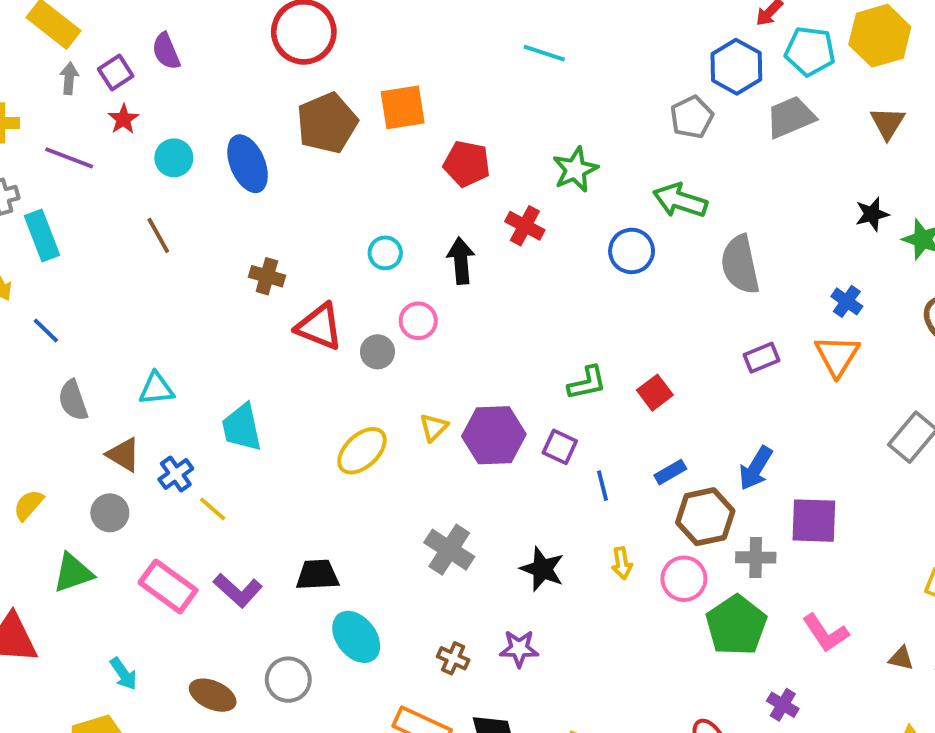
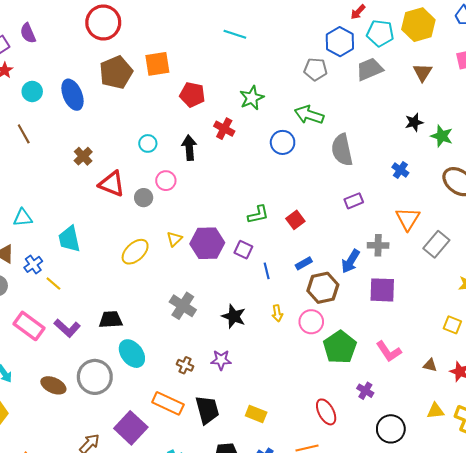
gray pentagon: (692, 117) -> (315, 69), turned 30
brown cross: (267, 276) -> (83, 156), turned 30
orange triangle: (837, 356) -> (408, 219), moved
gray cross: (756, 557) -> (378, 245), moved
gray circle: (288, 680) -> (95, 377), size x1.4

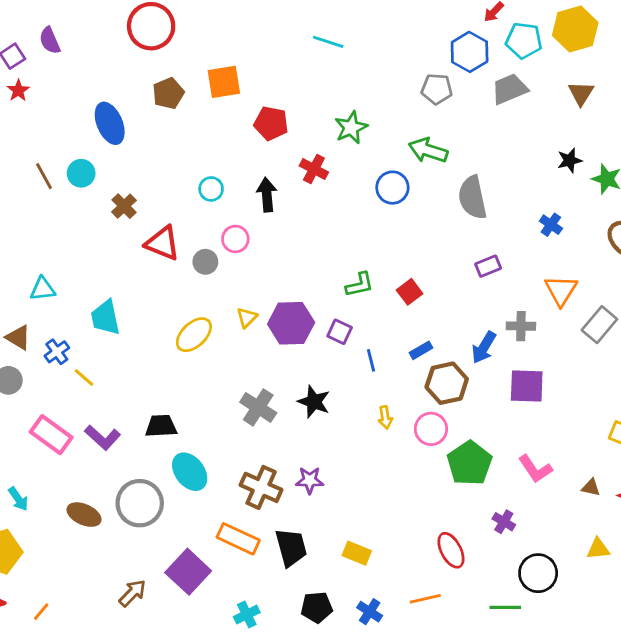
brown pentagon: (116, 72) -> (168, 93), size x0.7
cyan circle: (32, 91) -> (81, 173), moved
black star: (234, 316) -> (314, 402), moved
brown cross: (185, 365) -> (261, 487), size x1.8

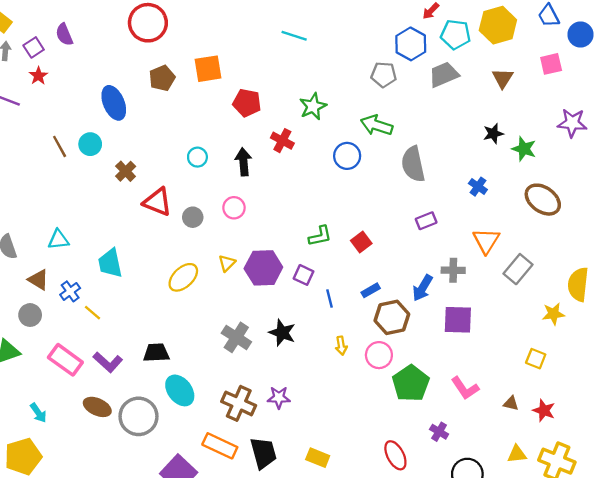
pink circle: (235, 239) -> (234, 208), moved
brown ellipse: (84, 515) -> (97, 407), moved

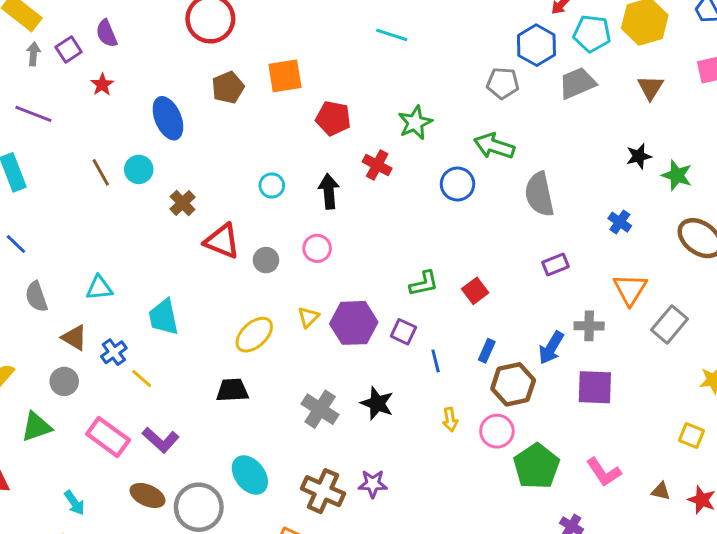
red star: (38, 76) -> (102, 85), moved
blue rectangle: (371, 290) -> (487, 351), turned -36
black trapezoid: (156, 353) -> (232, 390), moved

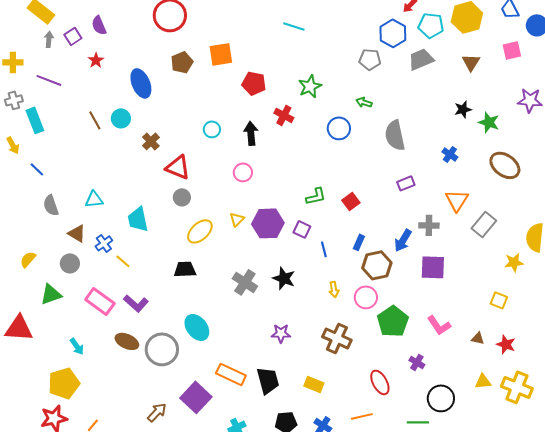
green arrow: (494, 146) -> (364, 102), size x0.6
gray circle: (266, 260) -> (182, 197), moved
brown cross: (323, 491) -> (337, 338), moved

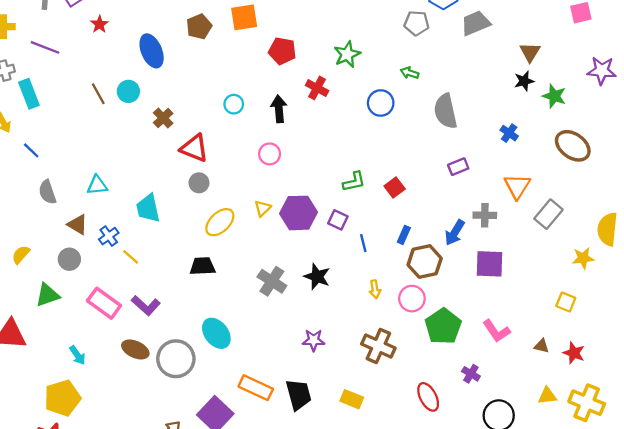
brown triangle: (471, 62) -> (530, 52), moved

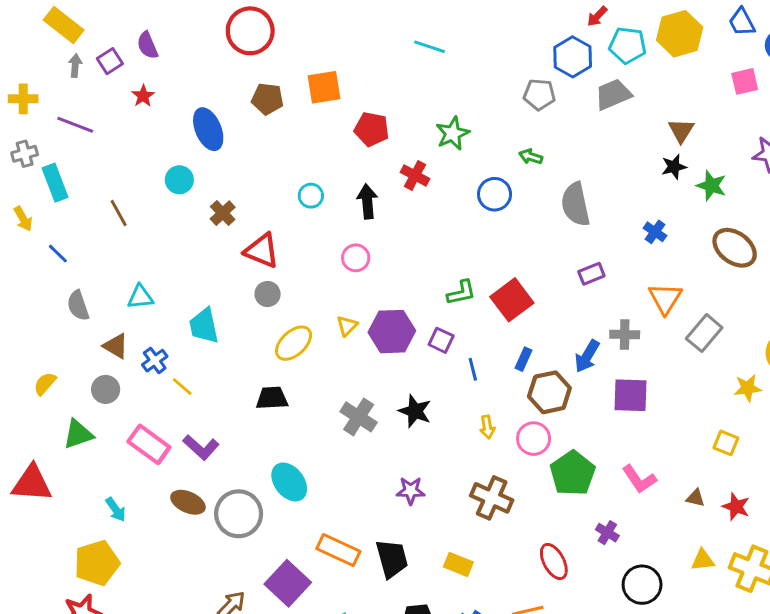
brown pentagon: (199, 27) -> (268, 99), turned 30
brown line: (98, 94) -> (119, 213), moved
red square: (395, 187) -> (512, 300), size x1.6

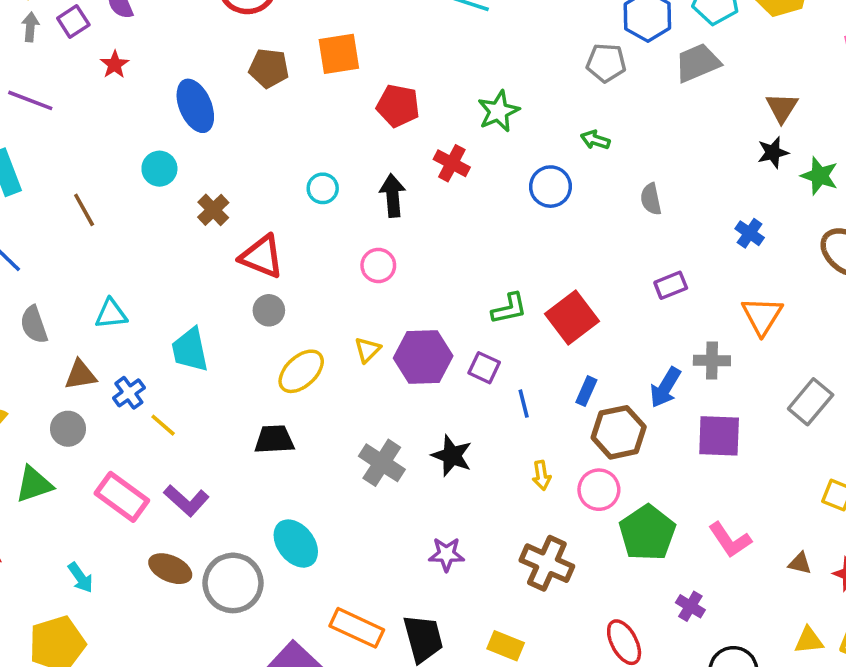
gray semicircle: (576, 204) -> (651, 199), size x0.6
gray rectangle: (704, 333) -> (811, 402), moved
brown triangle: (116, 346) -> (81, 375), turned -40

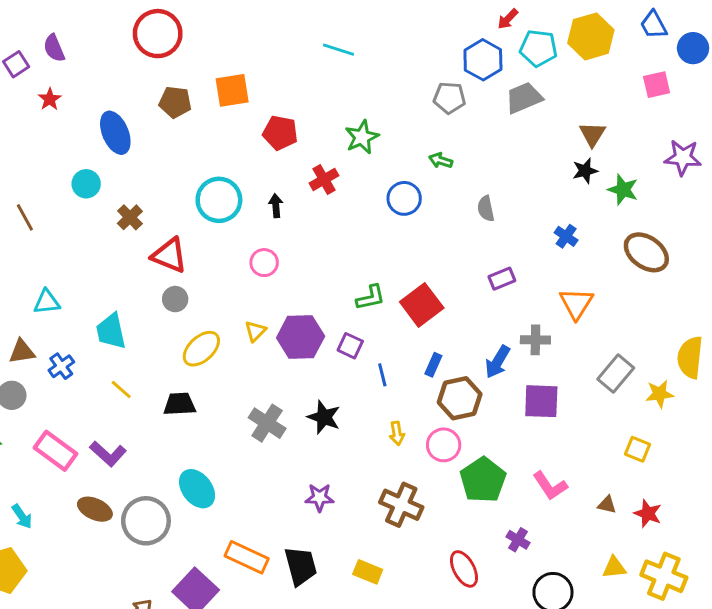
red cross: (452, 163) -> (324, 179), turned 32
cyan circle: (323, 188) -> (219, 200), size x1.8
black arrow: (393, 196) -> (276, 206), size x0.7
yellow line: (163, 425) -> (121, 390), moved

